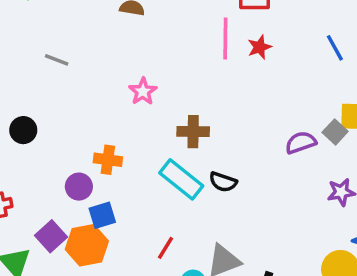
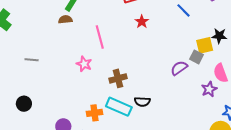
pink line: (225, 38) -> (100, 37), moved
orange cross: (108, 160) -> (94, 113), moved

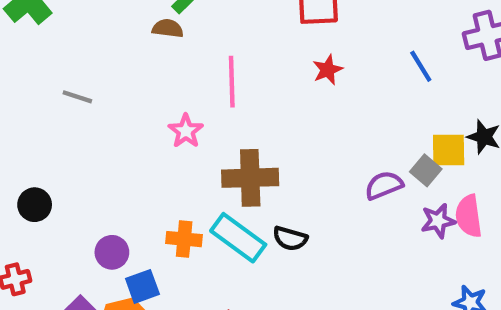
brown cross: (118, 78) -> (250, 178), size x1.4
purple star: (209, 89) -> (438, 221), moved
black circle: (24, 104) -> (35, 205), moved

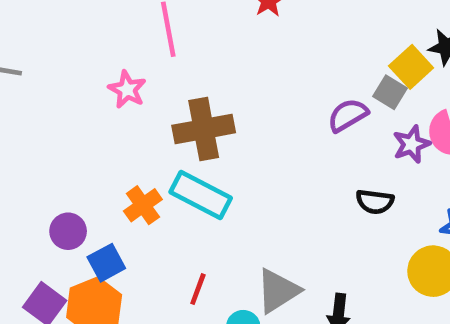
yellow square: (449, 150) -> (411, 67), turned -33
black semicircle: (290, 238) -> (375, 202), moved
orange cross: (184, 239) -> (143, 205), turned -32

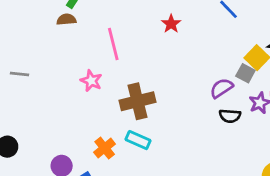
cyan rectangle: (201, 195) -> (138, 140), size x0.7
black semicircle: (375, 202) -> (230, 116), moved

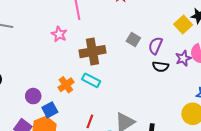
gray square: (245, 73) -> (133, 39), moved
purple semicircle: (221, 88) -> (155, 46), turned -36

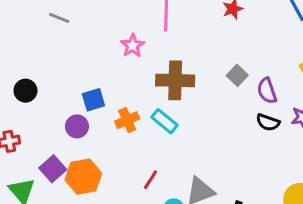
purple semicircle: (155, 46) -> (267, 91), turned -54
blue square: (50, 110) -> (93, 100), moved

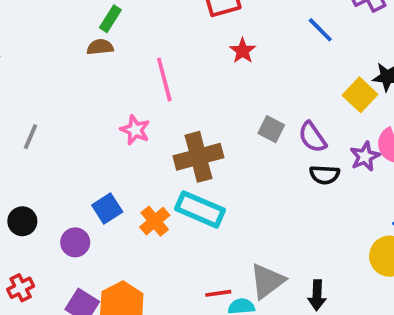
gray line: (59, 18) -> (30, 137), moved, turned -72
cyan rectangle: (165, 121) -> (200, 209), size x1.4
purple circle: (77, 126) -> (75, 242), moved
red line: (150, 180) -> (218, 293), moved, turned 66

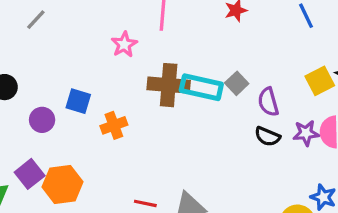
blue square: (107, 208) -> (78, 101), turned 30
cyan rectangle: (200, 209) -> (201, 87), moved, turned -30

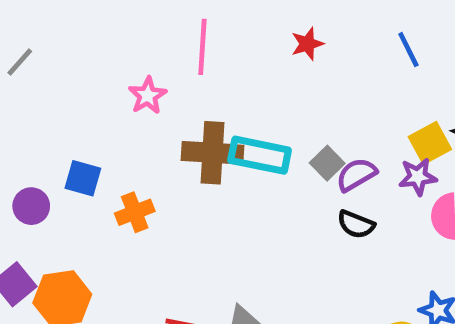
gray square: (237, 83) -> (327, 163), moved
purple semicircle: (268, 102) -> (356, 175), turned 76
purple star: (306, 133) -> (418, 177), moved

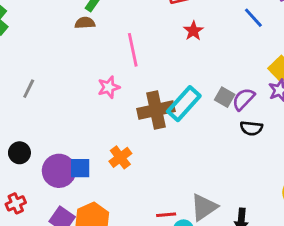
pink star: (148, 96) -> (109, 87), turned 30
cyan rectangle: (260, 155) -> (184, 104), turned -44
blue square: (83, 178) -> (80, 168), moved
purple circle: (31, 206) -> (59, 171), size x1.5

